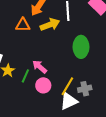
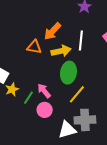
green ellipse: (81, 47) -> (68, 73), moved
yellow line: (67, 86) -> (77, 94), moved
gray cross: (85, 89) -> (85, 120), size x1.5

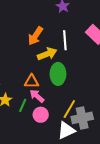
orange triangle: (34, 47) -> (32, 81), moved
yellow line: (77, 94) -> (69, 109), moved

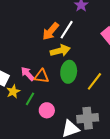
white line: (65, 40) -> (67, 30), moved, turned 30
pink arrow: (37, 96) -> (28, 74), moved
yellow line: (69, 109) -> (94, 81), moved

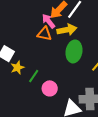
pink arrow: (28, 74) -> (49, 21), moved
orange triangle: (42, 76) -> (44, 34), moved

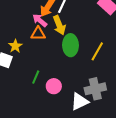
yellow arrow: (67, 30) -> (59, 25), turned 90
yellow star: (17, 68) -> (15, 46), moved

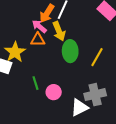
yellow star: (15, 46) -> (15, 52), size x1.5
green line: (36, 77) -> (35, 83), turned -40

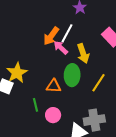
pink arrow: (39, 26) -> (61, 48), moved
yellow arrow: (59, 31) -> (83, 54), moved
orange triangle: (38, 40) -> (54, 86), moved

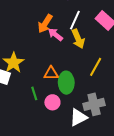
white line: (67, 33) -> (75, 20), moved
green ellipse: (72, 75) -> (66, 83), moved

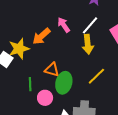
orange arrow: (45, 24) -> (41, 36), moved
pink arrow: (55, 34) -> (64, 25), moved

